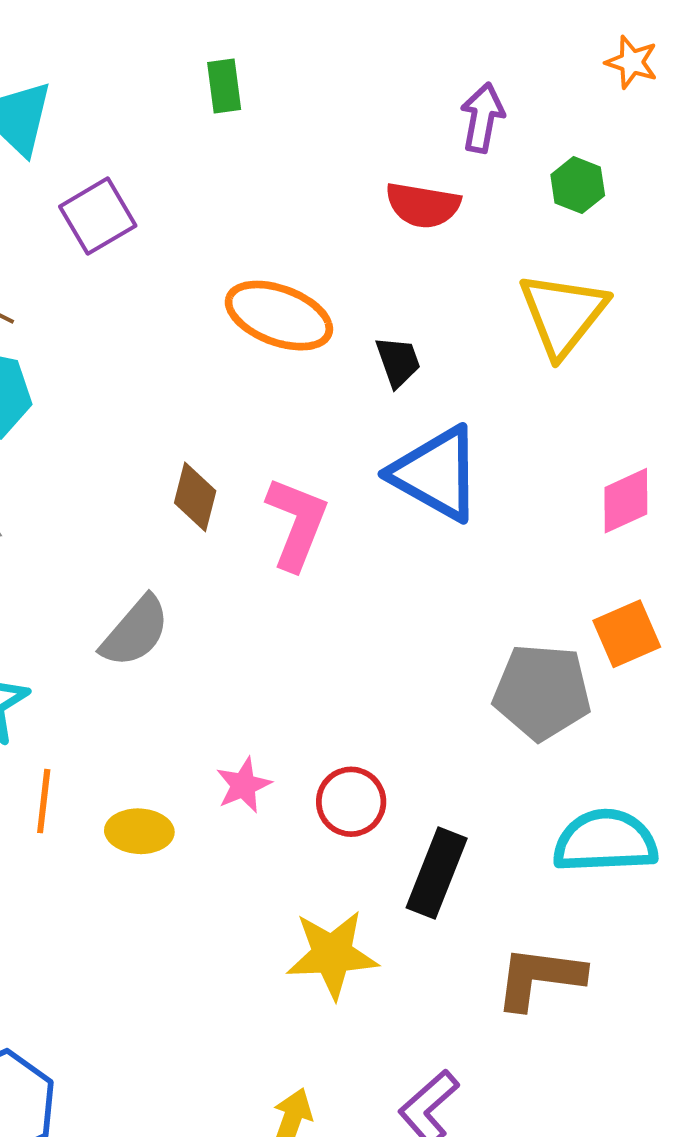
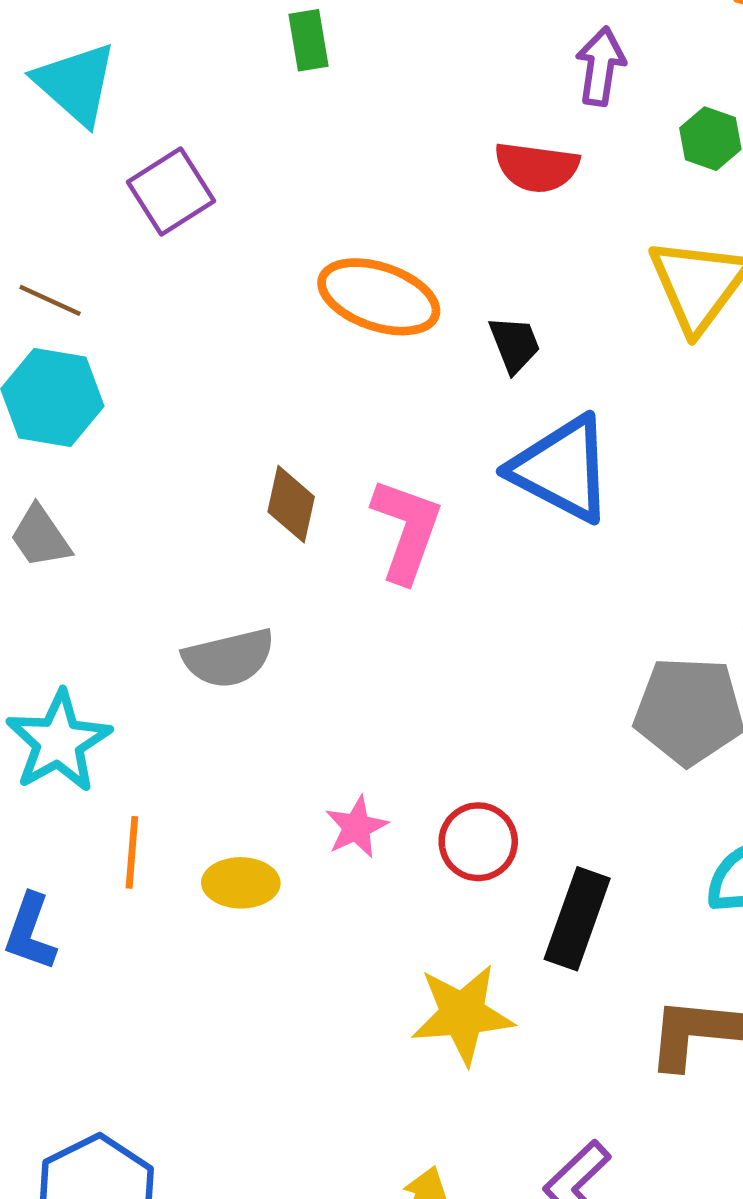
gray semicircle: (135, 631) -> (229, 658), turned 38

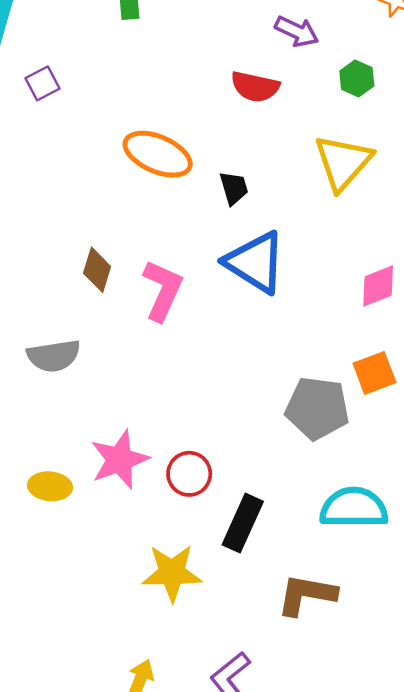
purple arrow: (600, 66) -> (297, 31), turned 102
purple square: (171, 192) -> (42, 83), size x0.7
pink star: (356, 827) -> (119, 460), size x1.6

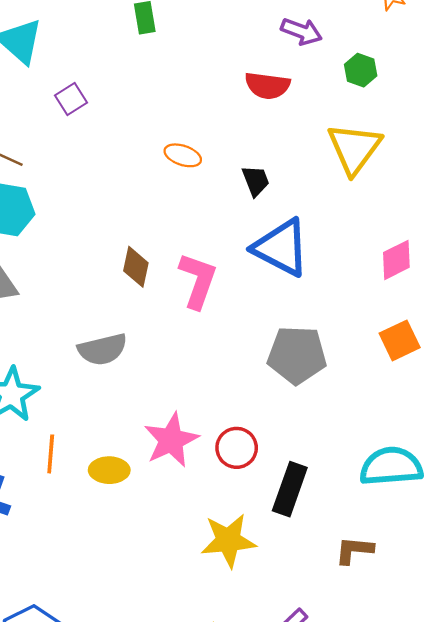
orange ellipse: (158, 154) -> (183, 155), size x0.6
gray pentagon: (317, 408) -> (297, 355), moved
brown L-shape: (307, 595) -> (354, 550), size x0.7

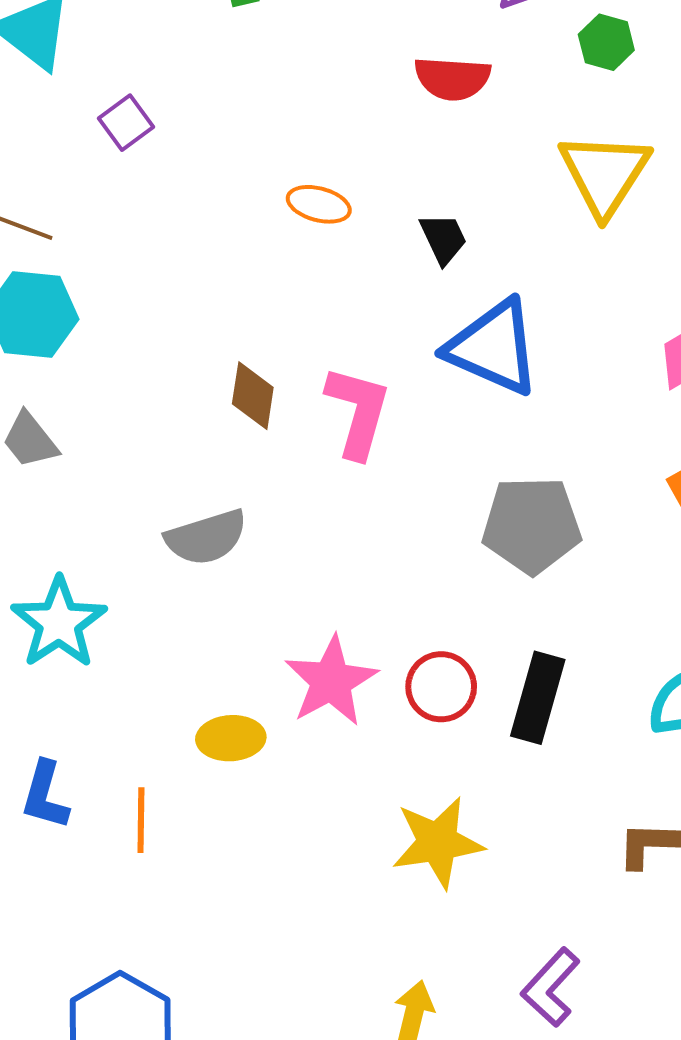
orange line: (51, 454) -> (141, 820), moved
black rectangle: (290, 489) -> (538, 698), moved

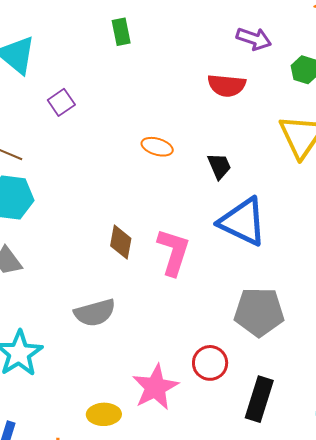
red circle: (441, 687) -> (210, 363), moved

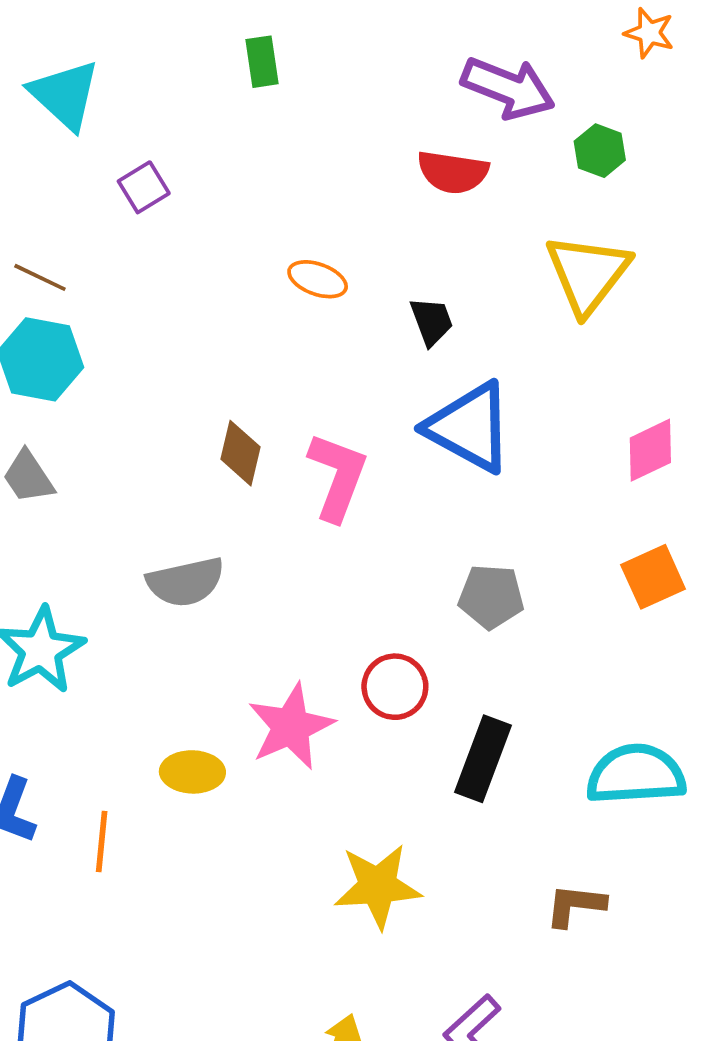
purple arrow: (254, 39) -> (508, 88), size x1.4
gray pentagon: (259, 312) -> (491, 597), size x0.7

